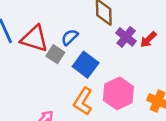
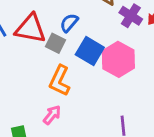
pink hexagon: (118, 93) -> (118, 59), moved
orange L-shape: (83, 101) -> (60, 81), moved

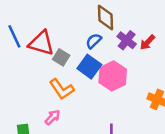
blue semicircle: (69, 23) -> (94, 41), moved
orange L-shape: (60, 81) -> (62, 89), turned -65

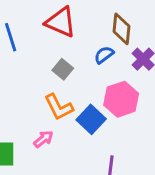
red triangle: (41, 43) -> (61, 22), moved
blue square: (89, 67) -> (91, 119), moved

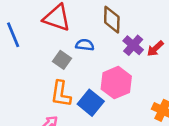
blue semicircle: (104, 55) -> (85, 45), moved, turned 48
orange L-shape: (59, 107) -> (61, 94), turned 40

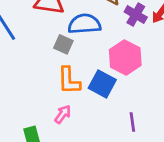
blue semicircle: (85, 45) -> (84, 24), size x1.6

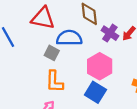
blue square: (102, 84) -> (95, 92), moved

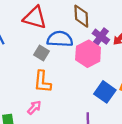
pink hexagon: (100, 66) -> (88, 54), moved
blue square: (95, 92) -> (105, 92), moved

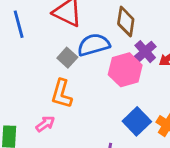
blue semicircle: (60, 39) -> (94, 45), turned -30

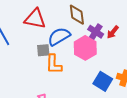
gray square: (67, 58) -> (43, 50), turned -32
orange L-shape: (62, 94) -> (54, 64), moved

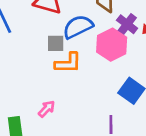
orange L-shape: (54, 64) -> (68, 63), turned -95

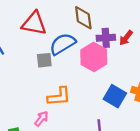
purple cross: (127, 24) -> (106, 38), turned -36
orange L-shape: (68, 63) -> (59, 97), moved

